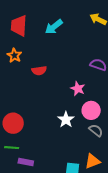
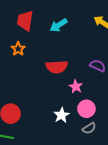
red semicircle: (39, 71) -> (57, 67), moved, size x1.5
gray semicircle: (96, 130) -> (89, 128), turned 104

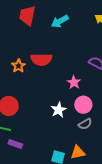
orange star: (18, 49) -> (18, 66), moved
red semicircle: (57, 67) -> (41, 59), moved

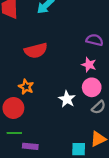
orange star: (18, 66) -> (26, 87), moved
pink star: (74, 82) -> (89, 65), moved

